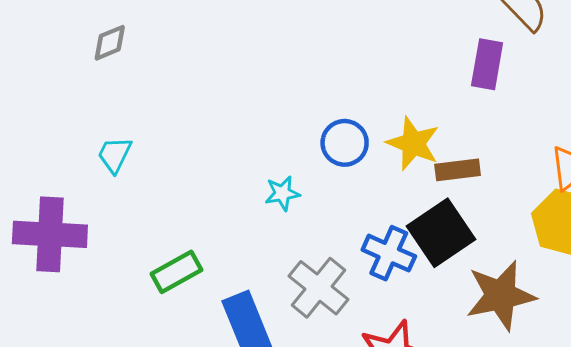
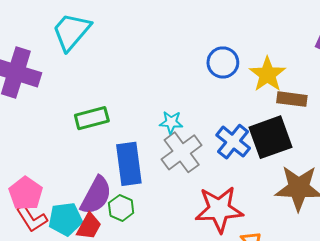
cyan trapezoid: (115, 155) -> (71, 32), size x1.6
cyan star: (282, 193) -> (171, 122), moved

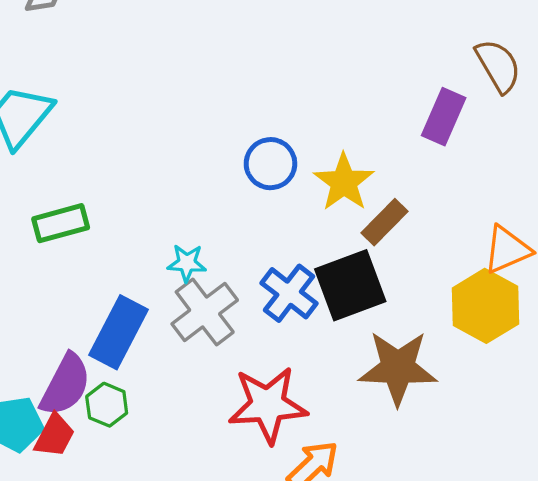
brown rectangle: (292, 99) -> (384, 222), turned -52
green rectangle: (92, 118) -> (61, 223), moved
blue rectangle: (129, 164) -> (118, 332), turned 36

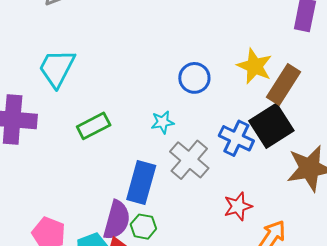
blue circle: (270, 164) -> (194, 78), moved
brown rectangle: (384, 222) -> (283, 84), size x1.4
cyan star: (187, 263) -> (163, 122), moved
red star: (268, 405) -> (238, 206), size x0.6

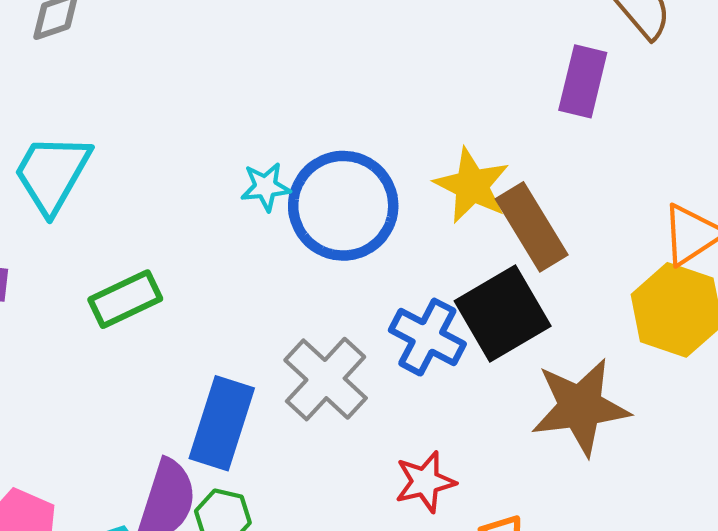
blue circle: (194, 78) -> (343, 206), size x1.6
brown rectangle: (283, 84) -> (532, 227), turned -66
cyan star: (163, 122) -> (266, 187), moved

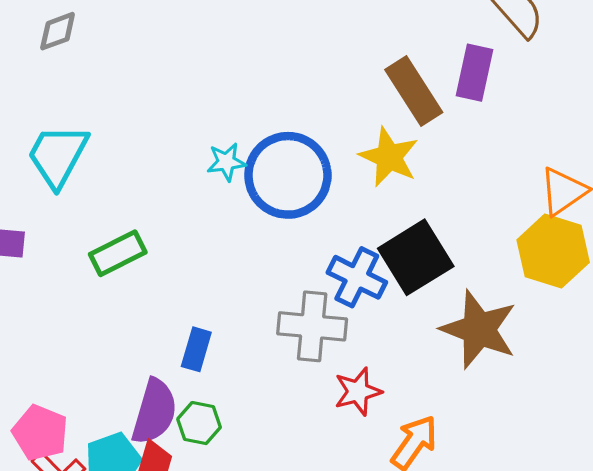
brown rectangle: (532, 227) -> (414, 91), moved
gray cross: (326, 379) -> (312, 326), moved, turned -36
brown star: (580, 407) -> (479, 329), turned 30
blue rectangle: (222, 423) -> (196, 349), size x0.6

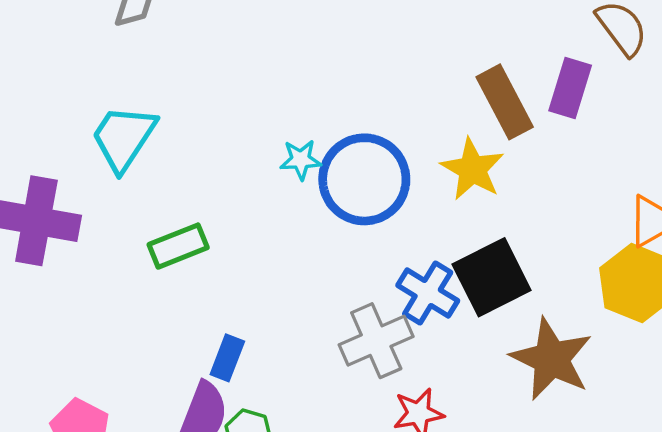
gray cross: (312, 326) -> (376, 341), turned -34
blue rectangle: (196, 349) -> (227, 358), moved

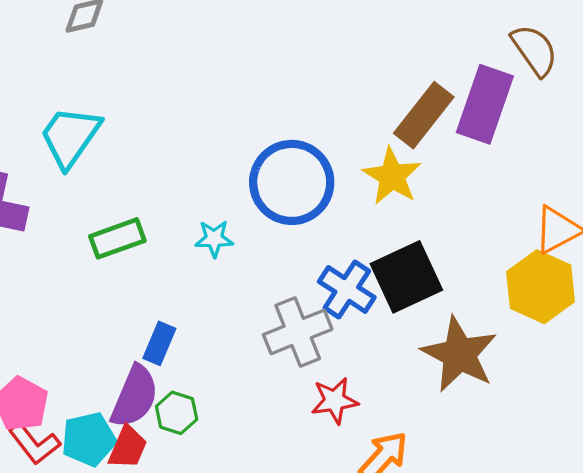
purple rectangle: (570, 88) -> (485, 104), size x1.4
brown rectangle: (505, 102) -> (424, 115), turned 64
cyan star: (301, 160) -> (214, 239), moved

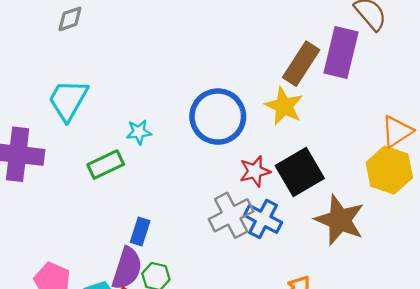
cyan star: (214, 239) -> (139, 132), moved
blue cross: (347, 289) -> (263, 219), moved
red star: (335, 401) -> (255, 171), moved

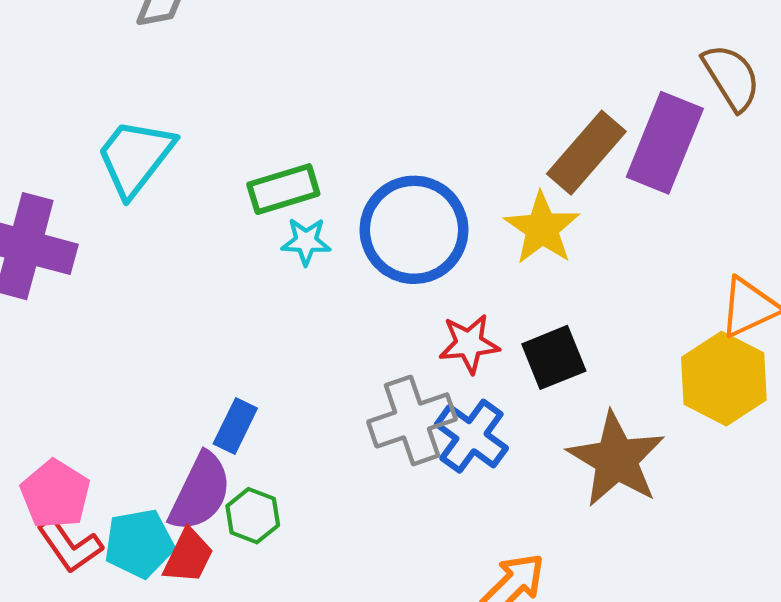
cyan star: (139, 132) -> (306, 241), moved
green rectangle: (106, 165) -> (283, 189), moved
black square: (300, 172) -> (554, 357), size x0.7

